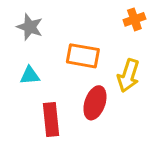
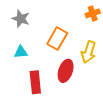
orange rectangle: (83, 56) -> (57, 38), turned -70

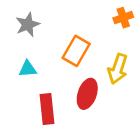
gray star: (21, 19) -> (28, 25), turned 30

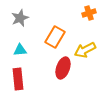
yellow arrow: (118, 69) -> (85, 50), turned 45
red rectangle: (47, 109) -> (18, 79), moved

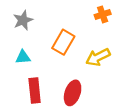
red ellipse: (63, 68) -> (73, 93), moved
red rectangle: (18, 79) -> (35, 91), moved

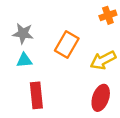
gray star: (23, 20) -> (23, 34), moved, turned 30
red ellipse: (73, 93) -> (101, 98), moved

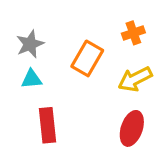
orange cross: (108, 15) -> (133, 33), moved
gray star: (23, 34) -> (30, 44), turned -30

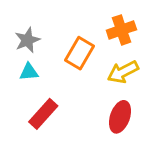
orange cross: (133, 33) -> (121, 30), size x1.4
red rectangle: (47, 125) -> (43, 114), turned 48

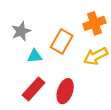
cyan triangle: (29, 72) -> (35, 56), moved
red ellipse: (120, 117) -> (65, 91), moved

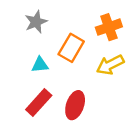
gray star: (21, 31) -> (36, 22), moved

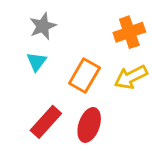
orange rectangle: (71, 48) -> (84, 76), moved
cyan triangle: (40, 65) -> (37, 62), moved, turned -48

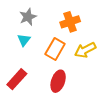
orange cross: (129, 32) -> (70, 22), moved
red rectangle: (46, 122) -> (17, 79), moved

